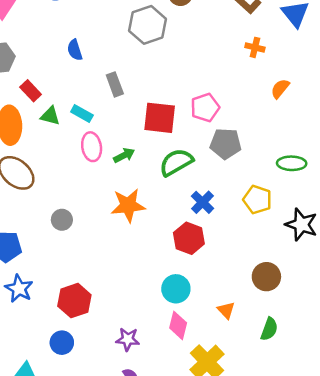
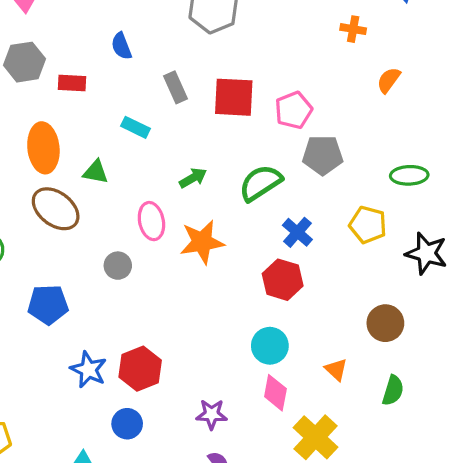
red rectangle: (31, 91) -> (72, 83), moved, turned -40
green triangle: (50, 116) -> (96, 172), moved
red square: (160, 118) -> (234, 97), moved
pink ellipse: (92, 147) -> (151, 221), moved
blue star: (19, 289) -> (88, 370), moved

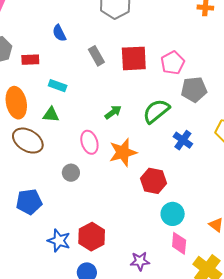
cyan rectangle: (136, 127) -> (58, 86), moved
red hexagon: (283, 280) -> (153, 181), moved

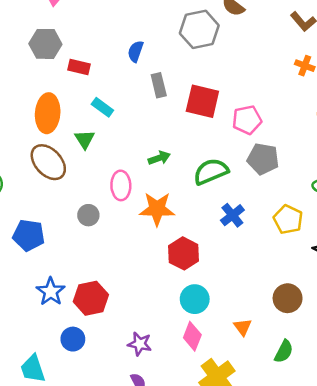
blue semicircle: (59, 33) -> (136, 51), moved, turned 30
green triangle: (51, 115) -> (85, 139), turned 36

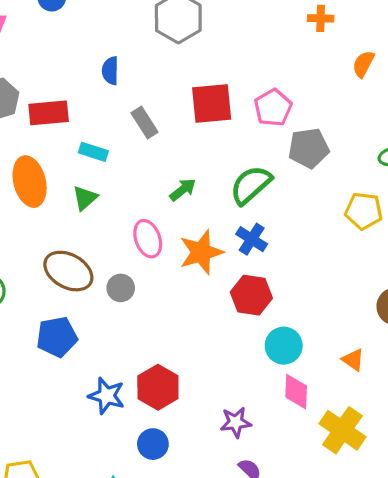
red rectangle: (79, 67) -> (49, 113), size x1.4
gray rectangle: (159, 85) -> (144, 123), moved
green triangle: (85, 139) -> (85, 198), turned 40
brown ellipse: (48, 162) -> (68, 271), moved
blue cross: (232, 215) -> (252, 239), moved

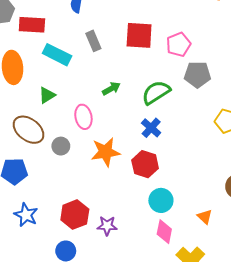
cyan rectangle: (93, 152) -> (57, 55), size x1.5
green triangle: (85, 198) -> (47, 95), moved
orange star: (201, 252) -> (106, 152), moved
blue star: (107, 396) -> (26, 215), moved
purple star: (236, 422) -> (107, 226), moved

